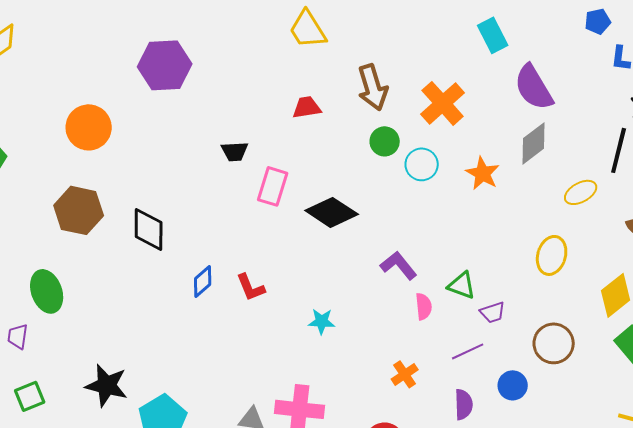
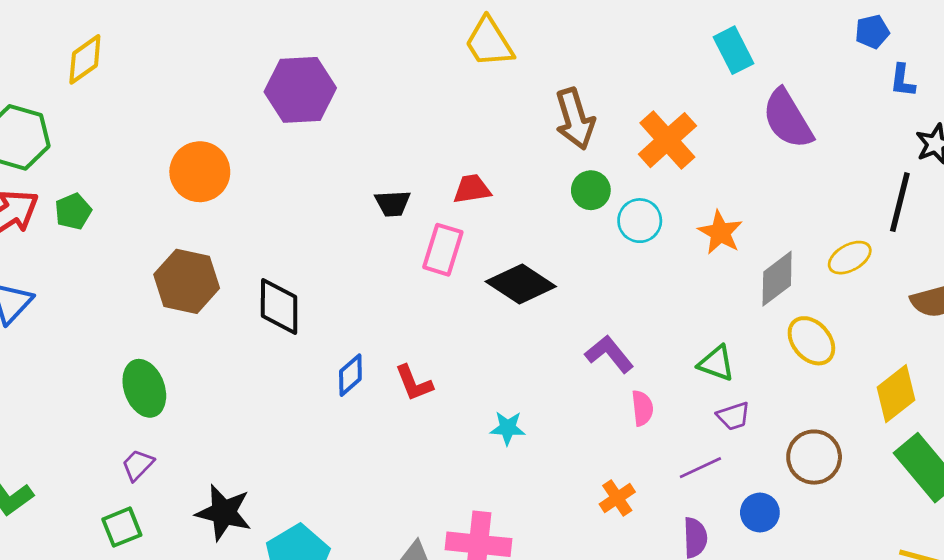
red trapezoid: (307, 107) -> (472, 189), moved
gray diamond: (534, 143) -> (777, 279), moved
yellow ellipse: (552, 255) -> (811, 341), turned -57
green triangle: (462, 285) -> (716, 363), moved
purple trapezoid: (18, 336) -> (138, 465), moved, turned 36

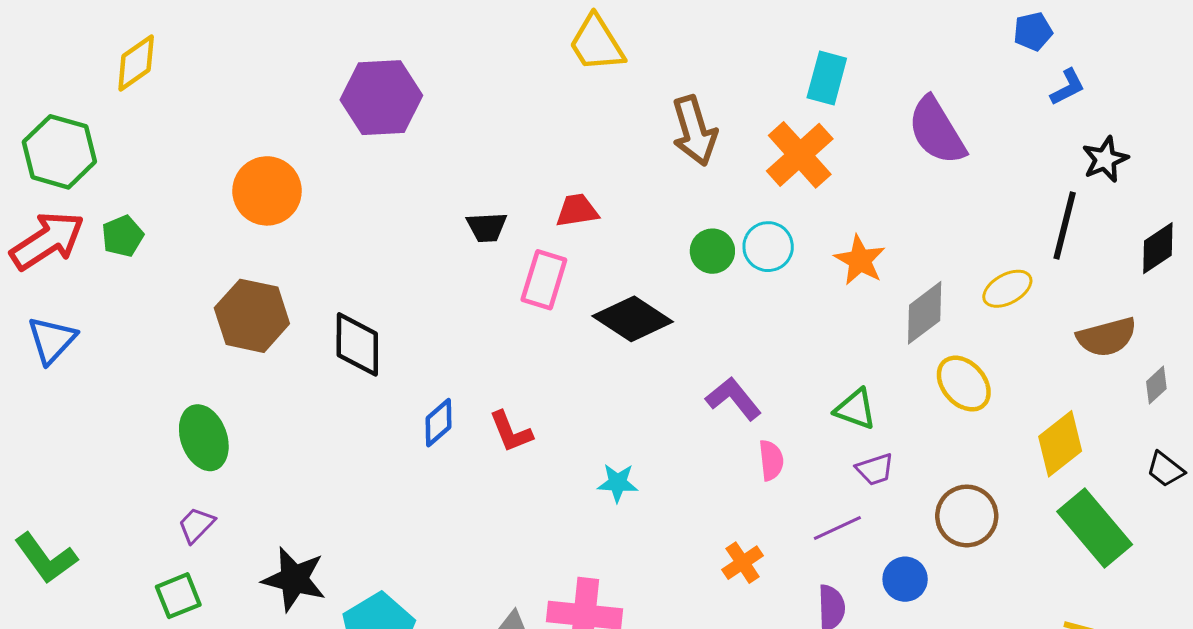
cyan rectangle: (733, 50) -> (827, 78), moved, turned 42
blue L-shape: (903, 81) -> (1068, 87), turned -124
green circle: (591, 190) -> (712, 251), moved

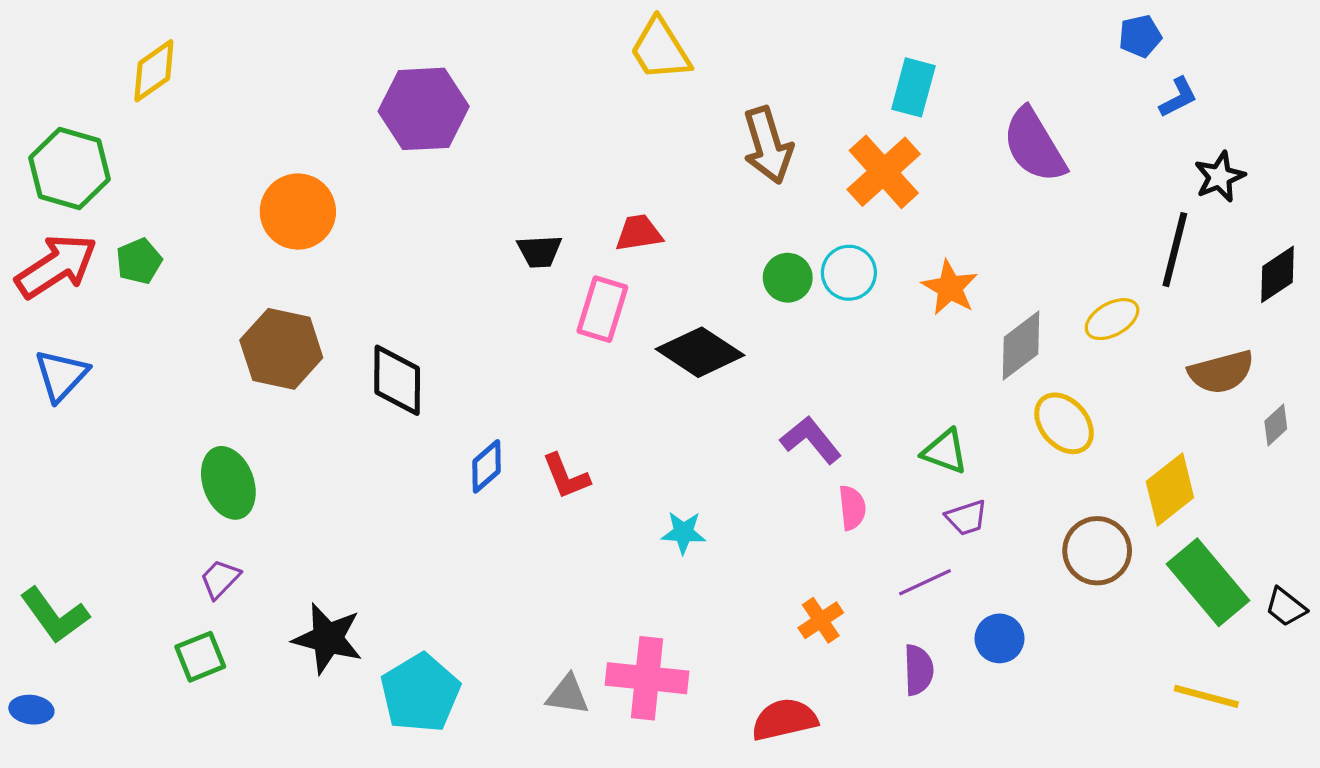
black trapezoid: (1165, 469) -> (1286, 607), moved
brown circle: (967, 516) -> (1097, 551), moved

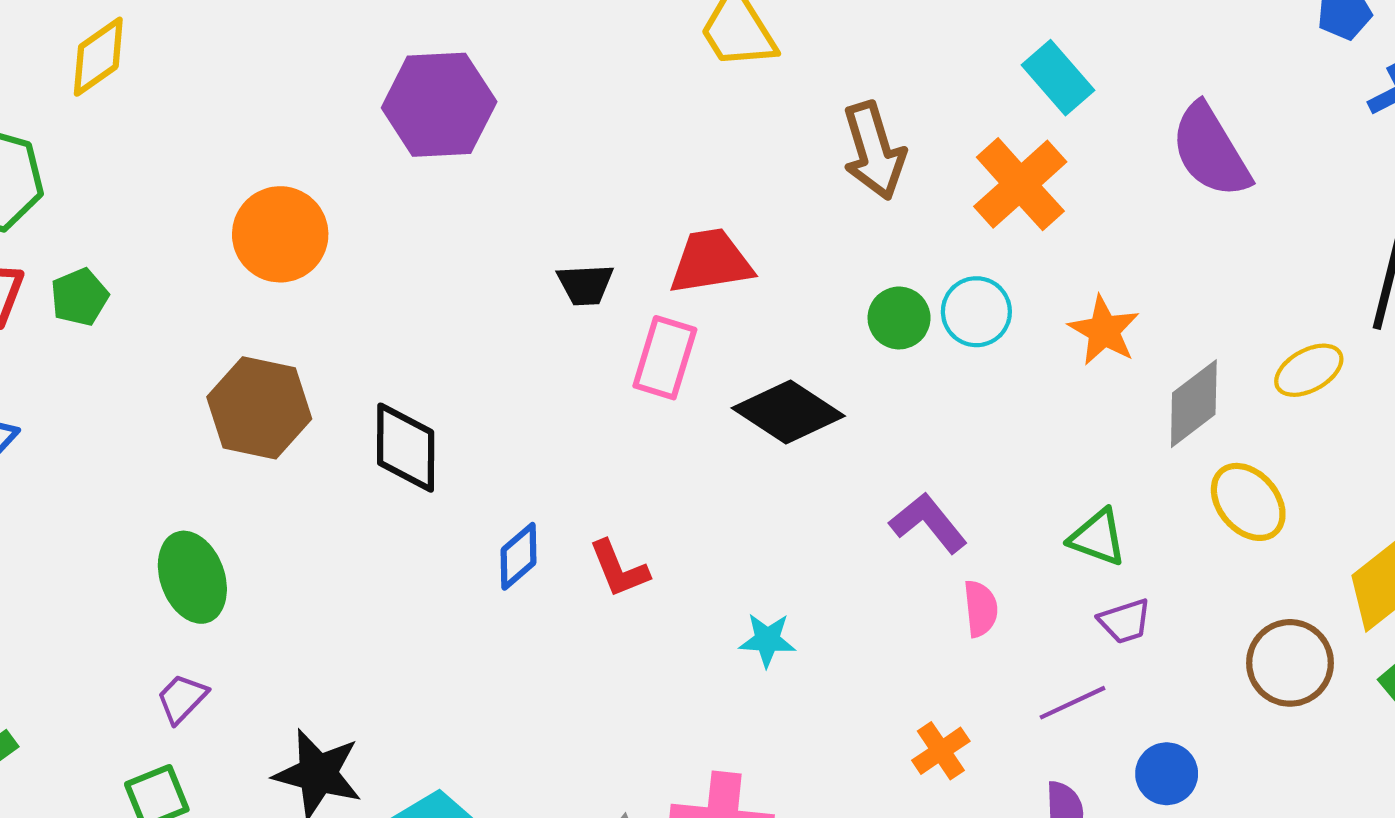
cyan rectangle: (913, 87) -> (1058, 78), turned -56
red trapezoid: (639, 233) -> (711, 262), size x1.4

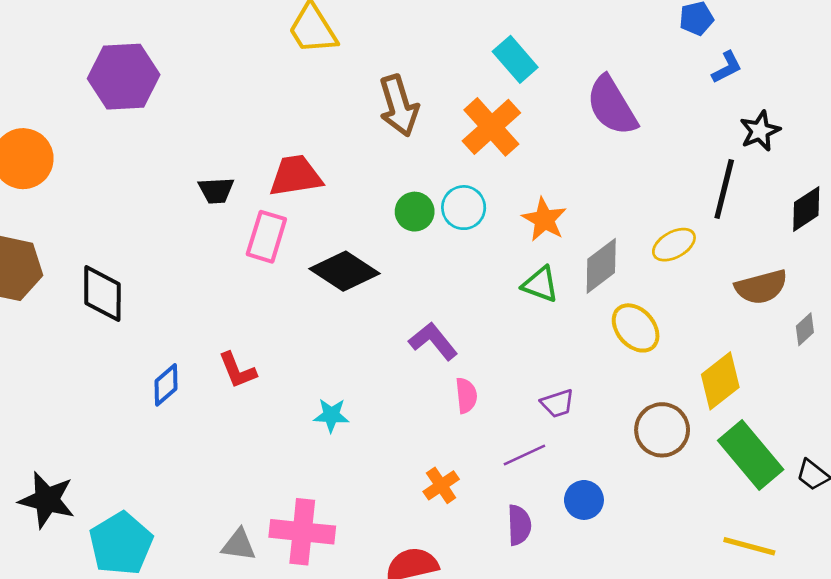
green triangle: (1098, 537) -> (540, 284), moved
blue diamond: (519, 556) -> (166, 385), moved

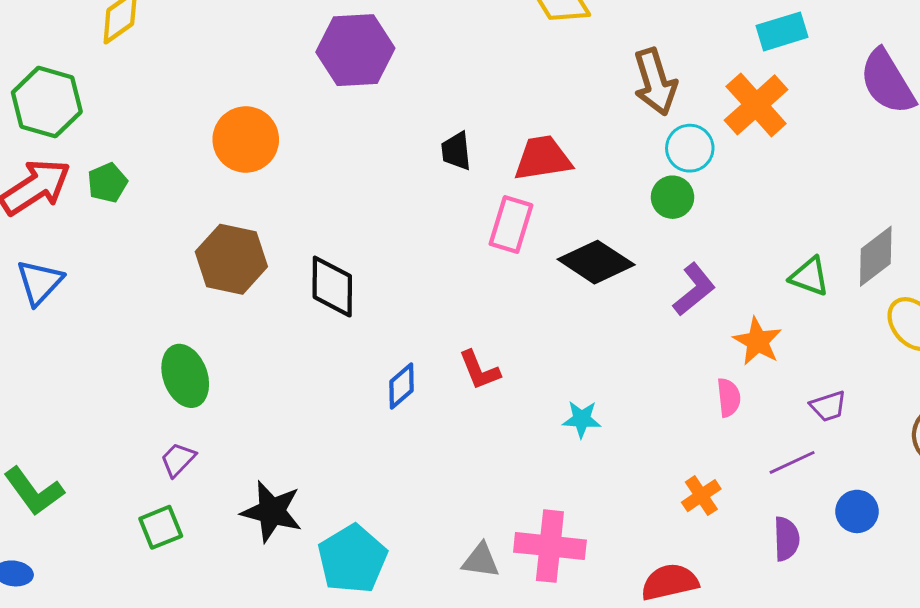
cyan rectangle: (515, 59) -> (782, 31), turned -66
black trapezoid: (216, 190) -> (456, 151), moved, turned 87
cyan circle: (464, 208) -> (690, 148), moved
orange star: (544, 219) -> (758, 341), moved
purple L-shape: (433, 341) -> (694, 289), moved, turned 90

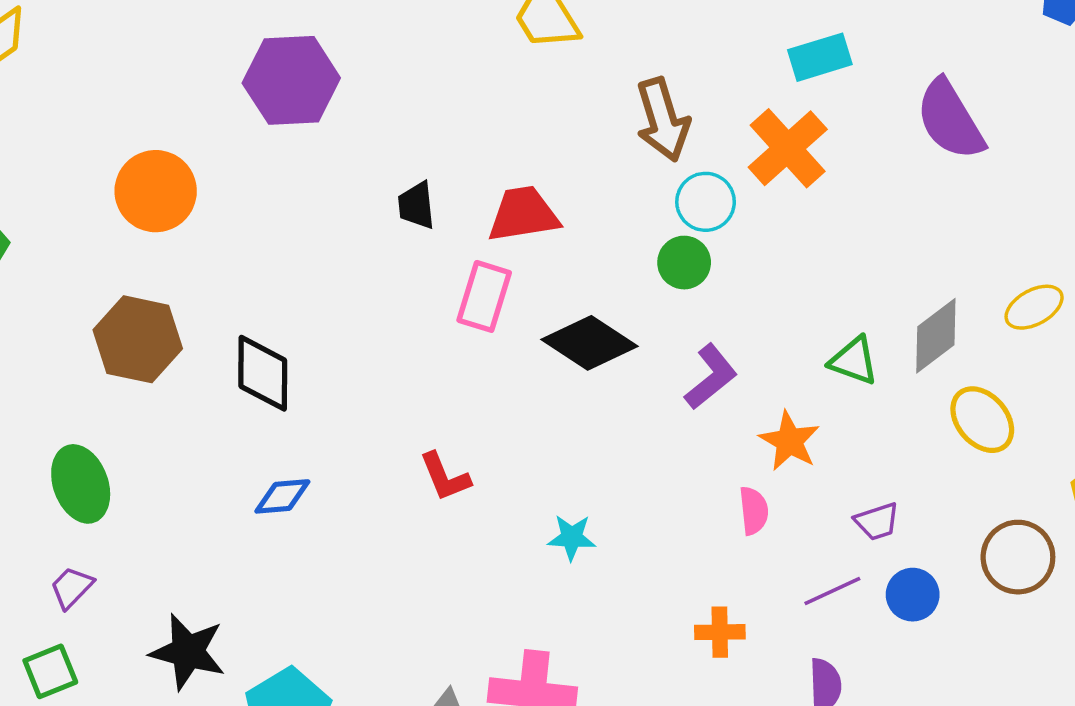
blue diamond: (401, 386) -> (282, 496), moved, turned 36
orange cross: (701, 496) -> (720, 632), turned 33
blue circle: (857, 511) -> (913, 595), moved

